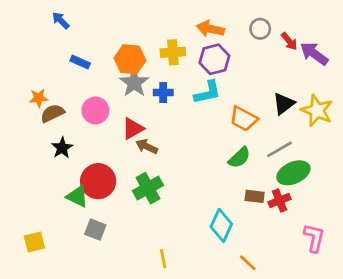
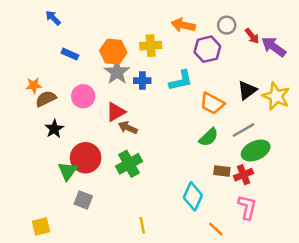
purple hexagon: (214, 59) -> (207, 49), moved
green triangle: (77, 196) -> (68, 171), turned 40
pink L-shape: (314, 238) -> (247, 207), moved
yellow square: (34, 242) -> (41, 226), moved

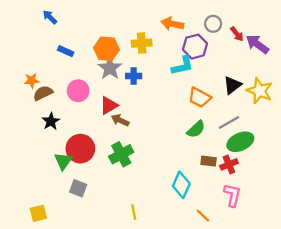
cyan L-shape: (181, 81) -> (182, 66), moved

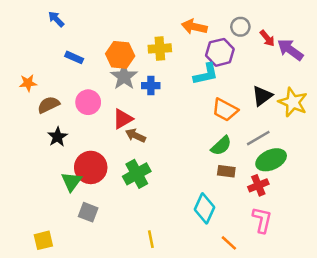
orange star: (32, 81) -> (28, 83), moved
brown rectangle: (209, 161) -> (226, 171), moved

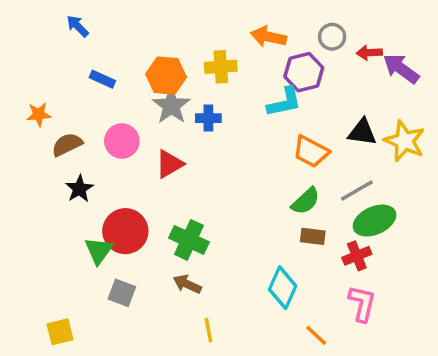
red arrow: (267, 38) -> (369, 53), turned 126
black triangle: (262, 96) -> (362, 132), turned 45
brown arrow: (135, 135) -> (187, 284), moved
green cross: (137, 174) -> (189, 240), turned -36

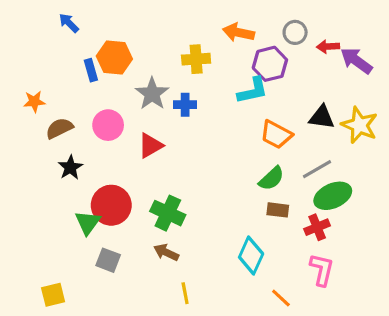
orange hexagon: (166, 76) -> (114, 58), moved
blue rectangle: (102, 79) -> (91, 70), turned 50

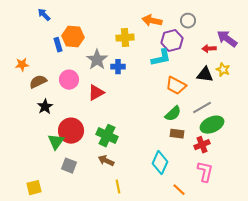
red arrow: (328, 47) -> (209, 49), moved
yellow star: (359, 125) -> (223, 70), moved, size x0.6

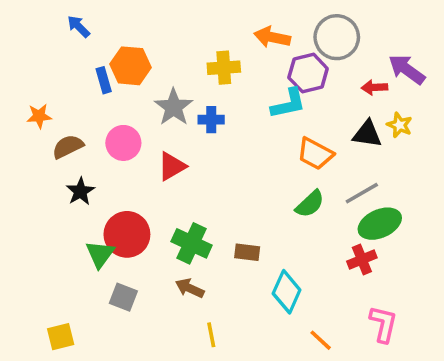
gray circle: (188, 21) -> (337, 37), size x1.6
brown rectangle: (177, 134) -> (247, 252), moved
pink L-shape: (205, 172) -> (383, 324), moved

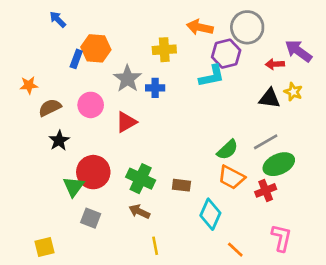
blue rectangle: (104, 80) -> (76, 59), turned 36
orange trapezoid: (315, 154) -> (231, 177), moved

